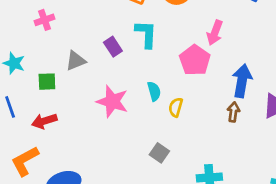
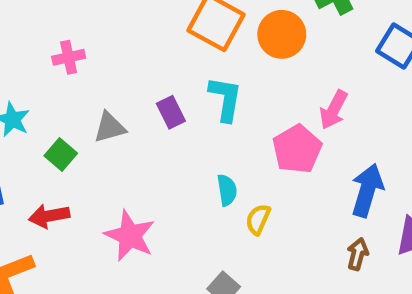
green square: (47, 82) -> (61, 155), turned 36
pink star: (112, 101) -> (130, 236), moved
brown arrow: (233, 112) -> (358, 254), moved

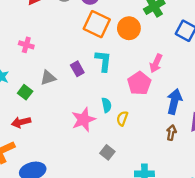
pink cross: (69, 57) -> (26, 45), turned 32
pink star: (130, 236) -> (84, 120), moved, turned 30

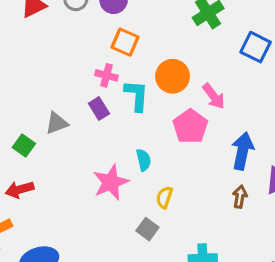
orange square: (97, 24) -> (125, 42), size x0.7
orange circle: (129, 28) -> (173, 76), moved
pink cross: (26, 45) -> (106, 75), moved
pink arrow: (156, 63) -> (214, 96), turned -60
yellow semicircle: (122, 118) -> (164, 197), moved

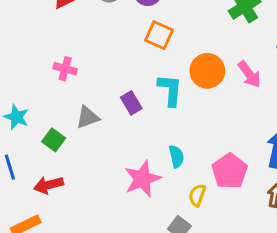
pink cross: (106, 75) -> (65, 69), moved
pink arrow: (214, 96) -> (249, 74), moved
pink pentagon: (190, 126) -> (230, 171), moved

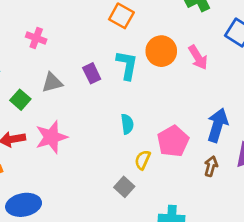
pink star: (142, 179) -> (51, 137), moved

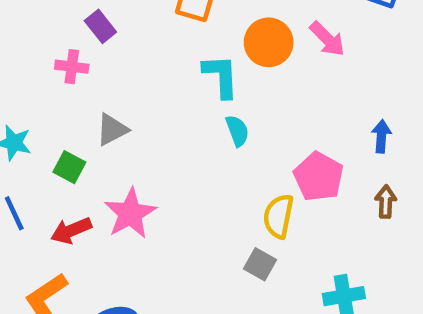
purple rectangle: (92, 73) -> (100, 26), moved
cyan semicircle: (127, 124) -> (237, 131), moved
blue arrow: (218, 125) -> (381, 136), size x0.6
yellow semicircle: (143, 160) -> (278, 216), size x1.4

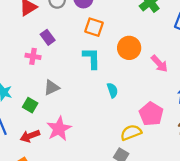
pink arrow: (327, 39) -> (159, 64), moved
cyan L-shape: (221, 76) -> (92, 58), moved
yellow semicircle: (278, 216) -> (131, 133), turned 55

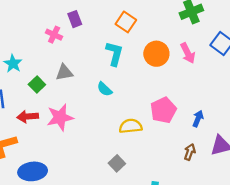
pink arrow: (159, 64) -> (188, 53), moved
cyan semicircle: (112, 90) -> (105, 89), moved, turned 136
pink pentagon: (151, 114) -> (163, 110), moved
yellow semicircle: (131, 133) -> (131, 126), moved

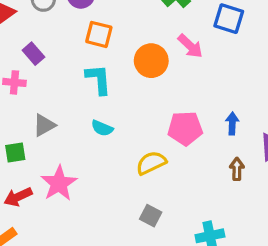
green square: (37, 85) -> (15, 153), turned -35
pink pentagon: (163, 110) -> (185, 128), turned -30

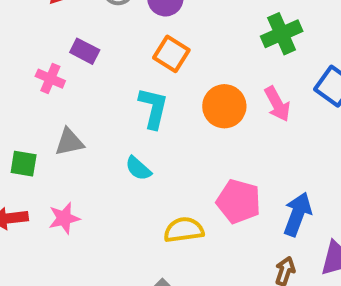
purple rectangle: (33, 54) -> (85, 51), turned -40
blue arrow: (232, 123) -> (297, 214), size x1.5
pink star: (59, 183) -> (64, 218), size x0.7

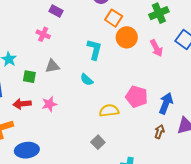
purple rectangle: (85, 51) -> (56, 11), moved
orange square: (171, 54) -> (114, 18), moved
orange circle: (224, 106) -> (127, 37), moved

